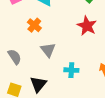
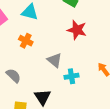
gray triangle: (48, 50) -> (55, 60), moved

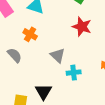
gray semicircle: (13, 76) -> (15, 55), moved

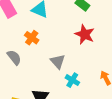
cyan cross: (74, 73) -> (72, 80), turned 32

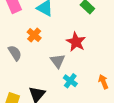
red star: (85, 34) -> (76, 42), moved

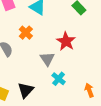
orange arrow: (103, 82) -> (89, 90), moved

